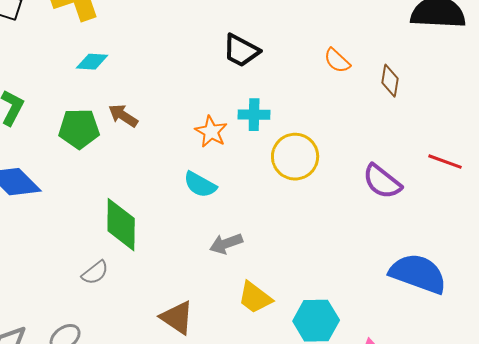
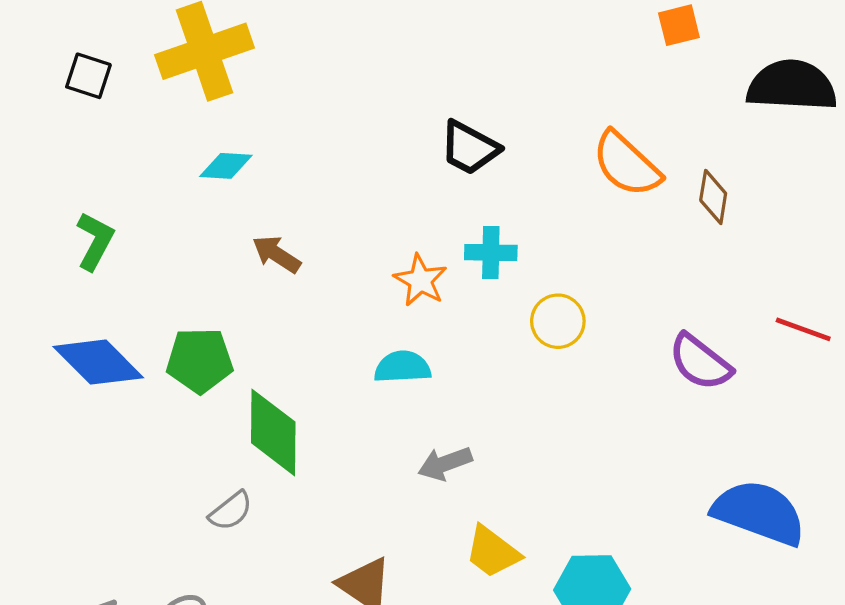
orange semicircle: (337, 61) -> (627, 164), size x1.6
green pentagon: (79, 129) -> (200, 360), moved
yellow circle: (295, 157) -> (558, 321), size x0.7
cyan semicircle: (200, 185) -> (402, 367), turned 148

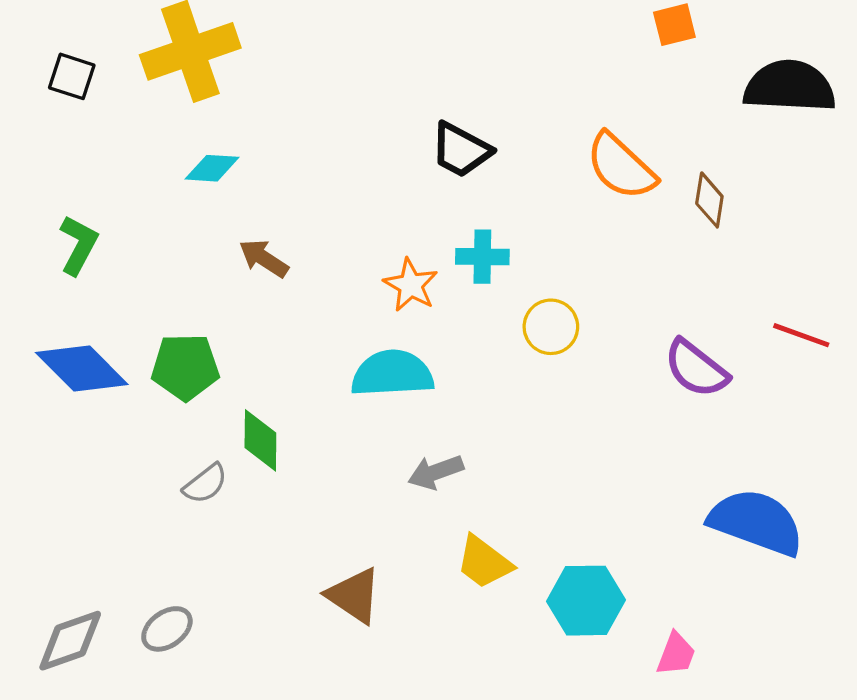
cyan semicircle: (402, 367) -> (392, 374), size x1.4
green diamond: (273, 432) -> (260, 440), size x0.7
gray semicircle: (231, 511) -> (205, 484), moved

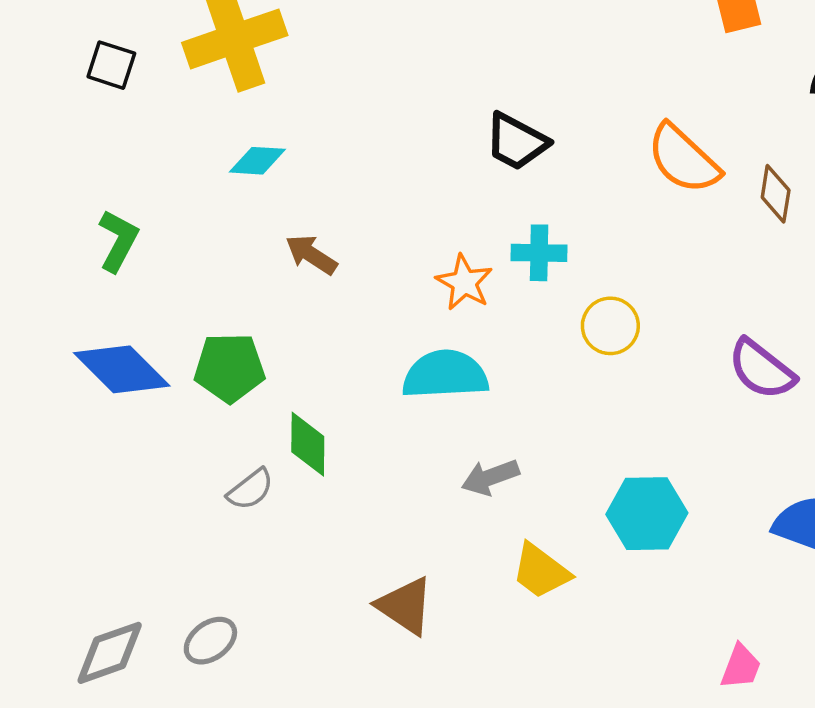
cyan hexagon: (586, 601) -> (647, 514), moved

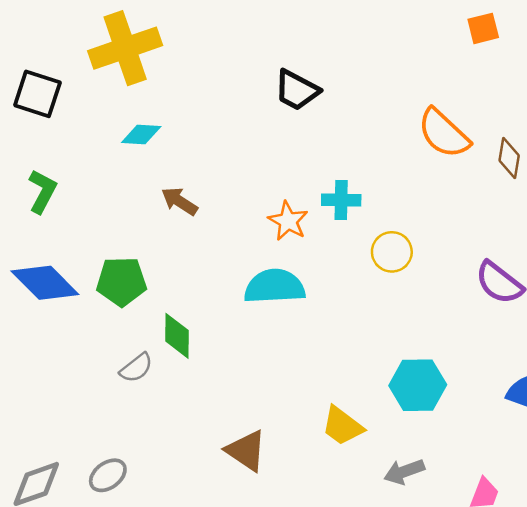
black square: (111, 65) -> (37, 94), moved, size x1.4
black trapezoid: (516, 142) -> (297, 90), moved
gray arrow: (490, 477) -> (404, 472), moved

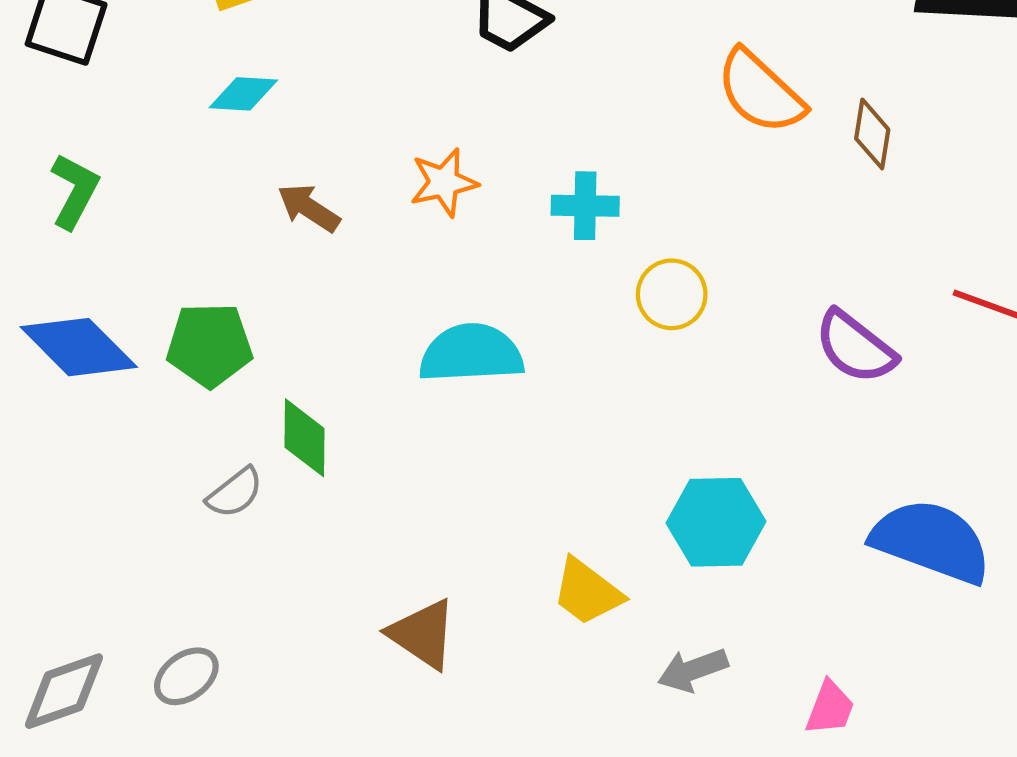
orange star: (288, 221) -> (444, 182), moved, turned 30

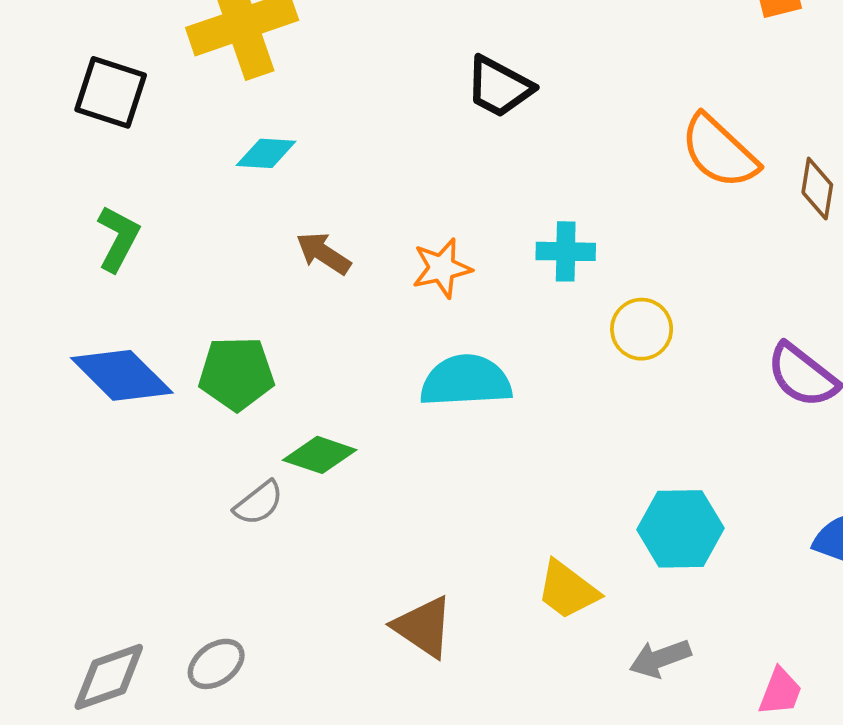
orange star: (444, 182) -> (442, 268), moved
green diamond: (305, 438) -> (320, 455), turned -72

